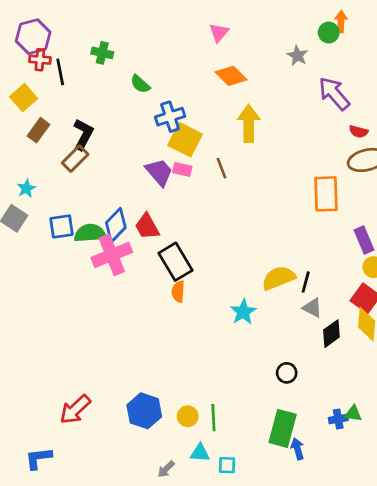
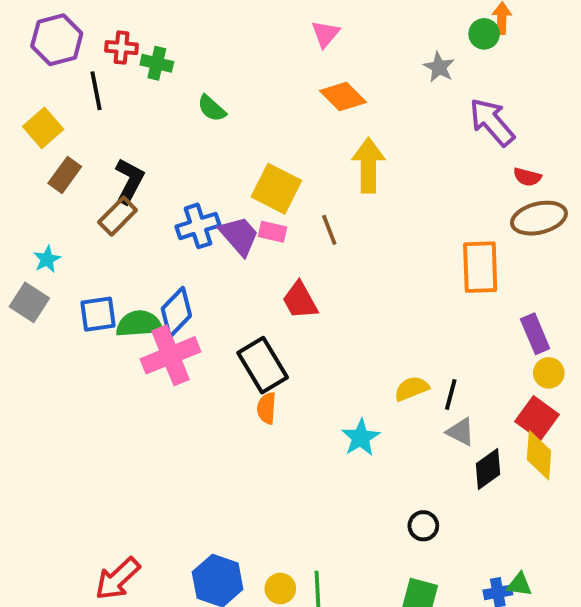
red cross: (40, 60) -> (122, 48), moved
blue cross: (170, 117) -> (198, 226), moved
red trapezoid: (147, 226) -> (300, 300), moved
yellow semicircle: (279, 278) -> (412, 389), size x0.7

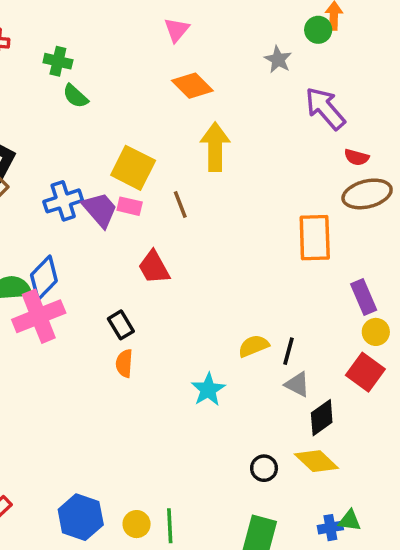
green cross: (157, 63) -> (58, 61), moved
black rectangle: (263, 365) -> (121, 325), size x0.6
yellow diamond: (539, 455) -> (316, 461), moved, turned -51

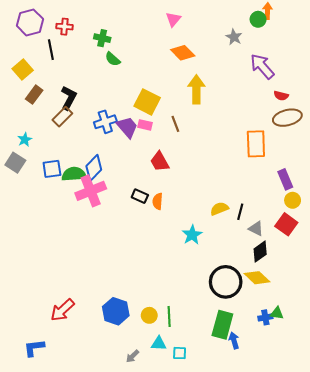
black rectangle: (121, 325) -> (140, 196), turned -35
orange semicircle: (124, 363) -> (158, 201), moved
gray triangle: (297, 384) -> (256, 229), moved
black circle: (264, 468) -> (226, 282), size x2.0

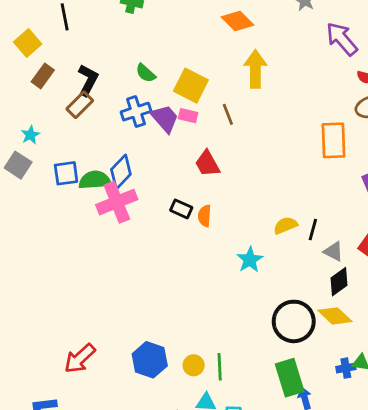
green semicircle: (113, 59) -> (146, 73), moved
green rectangle: (222, 325) -> (290, 378), turned -32

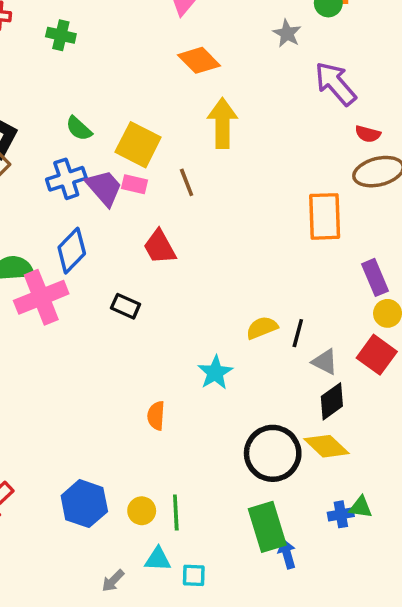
blue diamond: (121, 172) -> (72, 251), moved
orange semicircle: (205, 216) -> (156, 416), moved

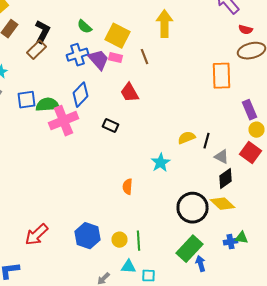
green rectangle: (267, 527) -> (190, 249), turned 60

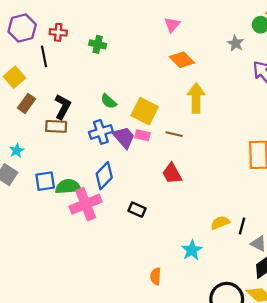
brown rectangle: (36, 50) -> (56, 126), turned 48
brown line: (144, 57) -> (174, 134), turned -56
red trapezoid: (130, 93) -> (172, 173), moved

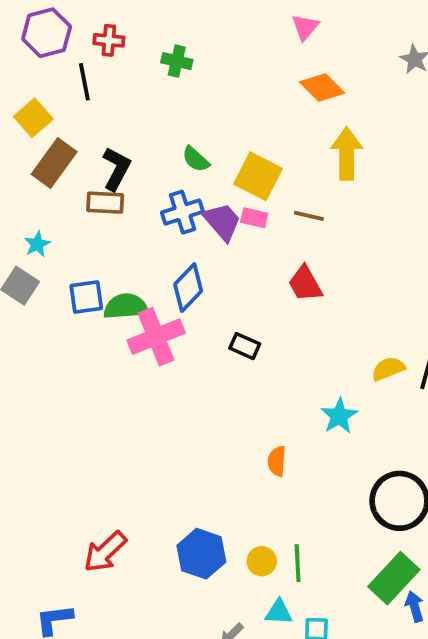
brown rectangle: (27, 103) -> (54, 163), size x1.4

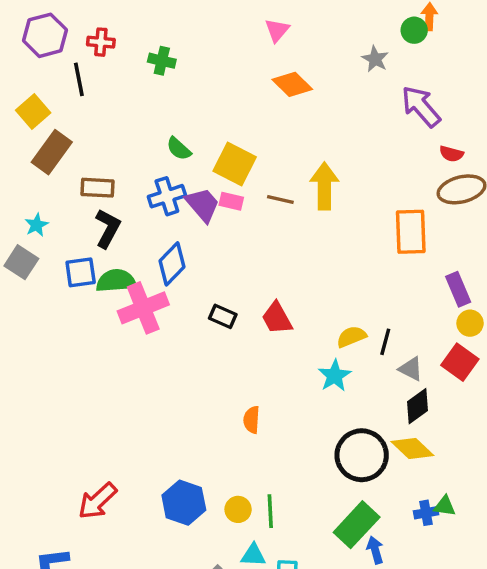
yellow arrow: (347, 154) -> (324, 186), moved
black L-shape: (116, 169) -> (108, 228), moved
red trapezoid: (305, 284) -> (277, 318), moved
cyan star: (339, 416) -> (335, 376), moved

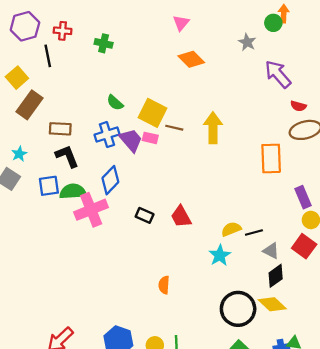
brown line: (280, 200) -> (174, 128), moved
black L-shape: (108, 228) -> (67, 156), turned -50
black line: (385, 342) -> (254, 233), turned 60

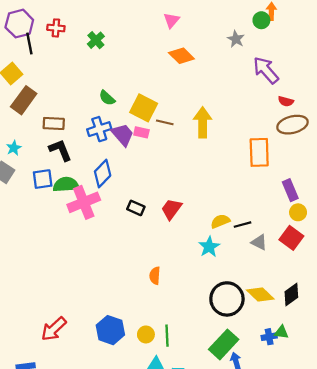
green cross: (104, 43) -> (96, 40), turned 35
black line: (48, 56) -> (29, 44), moved
red trapezoid: (181, 217) -> (171, 209), turned 65
black diamond: (276, 276) -> (291, 295), moved

